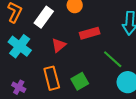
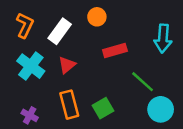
red triangle: (59, 45) -> (67, 65), moved

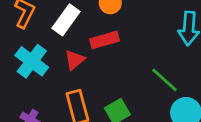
red rectangle: (115, 50) -> (105, 40), moved

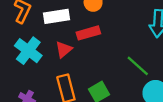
white rectangle: (66, 20) -> (57, 16), turned 45

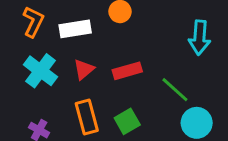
red rectangle: (88, 33) -> (127, 71), moved

